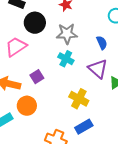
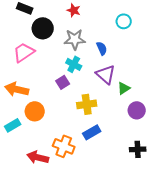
blue semicircle: (102, 43) -> (102, 48), moved
purple square: (37, 77) -> (63, 82), moved
yellow cross: (79, 99) -> (87, 104), turned -36

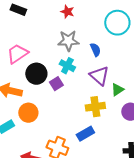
cyan circle: (124, 21) -> (117, 23), size x1.6
black circle: (43, 28) -> (36, 74), moved
yellow cross: (87, 104) -> (95, 107), moved

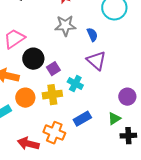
cyan cross: (67, 66) -> (75, 84), moved
green triangle: (117, 90) -> (114, 119), moved
yellow cross: (95, 107) -> (52, 95), moved

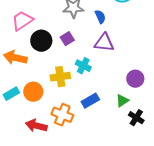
purple triangle: (96, 61) -> (104, 43), turned -35
purple square: (53, 69) -> (67, 39), moved
orange circle: (25, 98) -> (33, 92), moved
black cross: (128, 136) -> (136, 118), turned 35

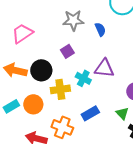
black circle: (41, 41) -> (41, 70), moved
purple triangle: (104, 43) -> (104, 68), moved
green triangle: (122, 101) -> (122, 113), turned -40

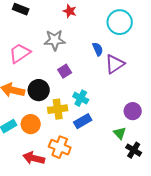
gray star: (73, 20) -> (55, 40), moved
purple triangle: (104, 68) -> (115, 64), moved, turned -40
blue rectangle: (90, 113) -> (83, 121), moved

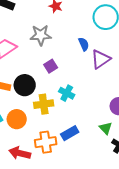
blue rectangle: (83, 121) -> (70, 133), moved
orange cross: (60, 147) -> (46, 142), turned -30

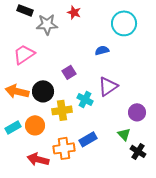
gray star: (41, 35) -> (47, 24), moved
blue semicircle: (84, 44) -> (102, 50), turned -80
purple triangle: (101, 59) -> (108, 86), moved

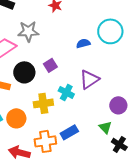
cyan circle: (124, 23) -> (110, 31), moved
gray star: (47, 24) -> (28, 31), moved
black circle: (43, 91) -> (24, 72), moved

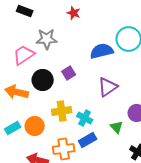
blue semicircle: (83, 43) -> (102, 51), size x1.6
cyan cross: (66, 92) -> (85, 118), moved
green triangle: (105, 127) -> (117, 127), moved

